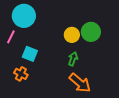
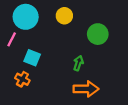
yellow circle: (72, 35) -> (64, 16), moved
orange arrow: (80, 83) -> (86, 89), turned -40

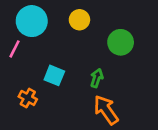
cyan square: (32, 58) -> (54, 75), moved
orange arrow: (86, 89) -> (106, 110), turned -125

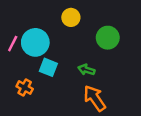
cyan circle: (32, 21) -> (35, 42), moved
green arrow: (97, 78) -> (86, 70), turned -91

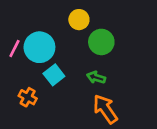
green circle: (108, 38) -> (101, 42), moved
cyan square: (48, 67) -> (54, 75), turned 30

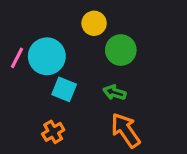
cyan square: (54, 75) -> (64, 89), turned -30
orange cross: (28, 97) -> (53, 132), moved, turned 30

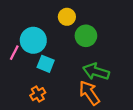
pink line: (17, 58) -> (14, 53), moved
green arrow: (115, 93) -> (96, 72), moved, size x1.6

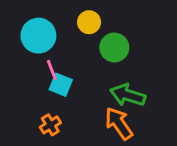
cyan circle: (33, 40) -> (38, 36), moved
pink line: (14, 53) -> (52, 70), moved, turned -48

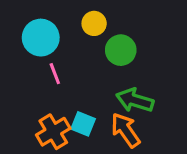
cyan square: (61, 85) -> (83, 124), moved
orange cross: (50, 125) -> (53, 132), size x1.5

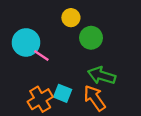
cyan circle: (41, 38) -> (26, 42), moved
pink line: (55, 74) -> (41, 55), turned -35

